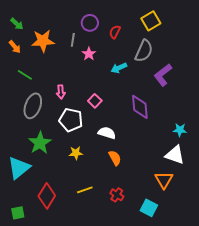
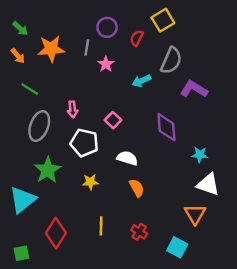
yellow square: (151, 21) -> (163, 20), moved
purple L-shape: (163, 75) -> (194, 89), turned 70
cyan star: (180, 130) -> (200, 155), moved
yellow line: (85, 190) -> (101, 226), turned -70

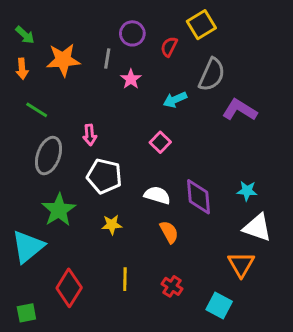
orange arrow: (18, 56) -> (22, 69), turned 35
pink square: (113, 120) -> (160, 142), moved
purple diamond: (166, 127) -> (198, 197), moved

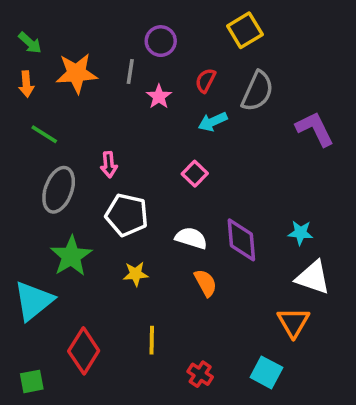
red semicircle: (169, 47) -> (205, 80), moved
purple L-shape: (240, 110) -> (315, 129), moved, turned 32
red cross: (172, 286) -> (200, 374), moved

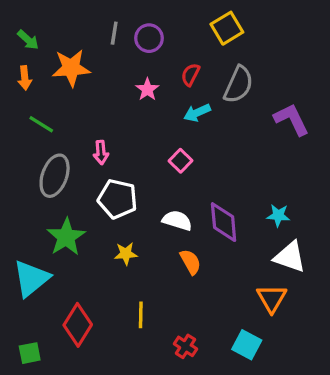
gray line: (130, 72) -> (114, 33), moved

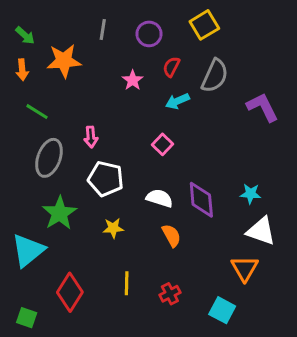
purple circle: (149, 38) -> (149, 34), moved
red cross: (185, 346) -> (170, 294), moved, turned 30
green square: (30, 353) -> (27, 318), turned 30

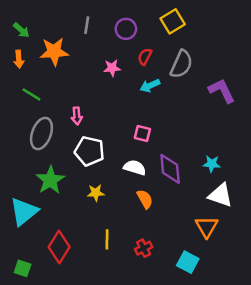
pink star: (133, 80) -> (112, 68), turned 30
pink square: (162, 144) -> (142, 134), moved, turned -30

